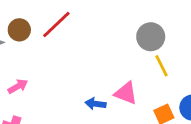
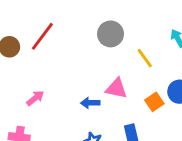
gray circle: (151, 37) -> (111, 34), moved
pink arrow: (18, 86) -> (35, 98), moved

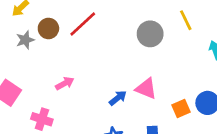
yellow line: (145, 58) -> (186, 20), moved
blue arrow: (90, 103) -> (118, 98), turned 132

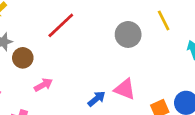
brown circle: (48, 28) -> (23, 58), moved

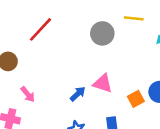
yellow line: (164, 20) -> (134, 18), turned -54
pink arrow: (43, 85) -> (28, 94), moved, turned 84

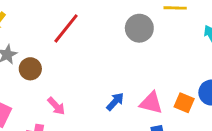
pink triangle: (103, 83) -> (151, 103), moved
orange square: (136, 99) -> (184, 103), turned -35

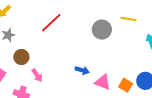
brown circle: (30, 69) -> (21, 57), moved
blue arrow: (115, 102) -> (82, 70), moved, turned 56

